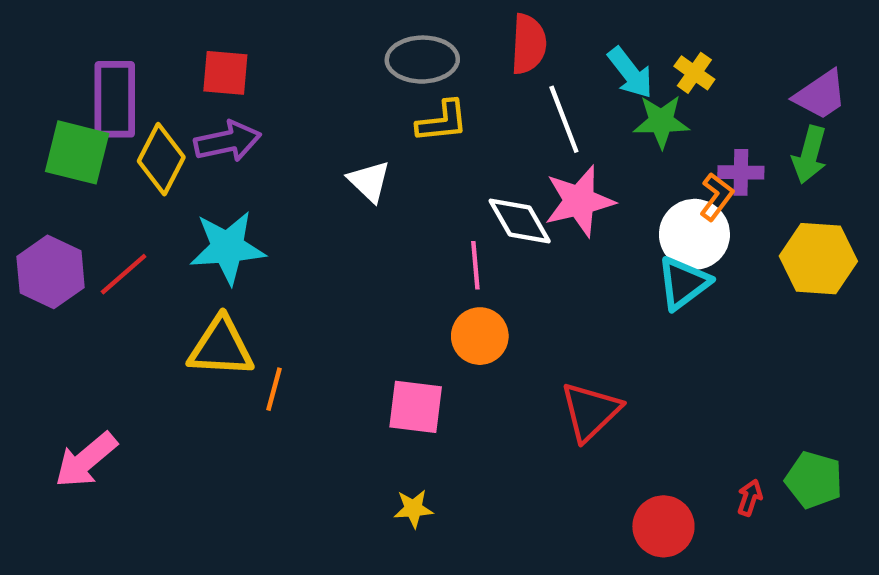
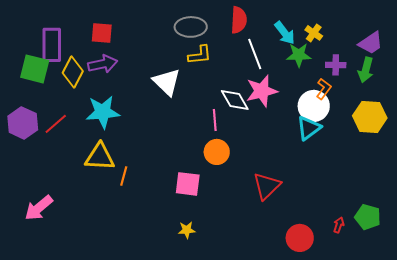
purple cross: (741, 172) -> (336, 65), moved
white triangle: (369, 181) -> (167, 82), size x1.4

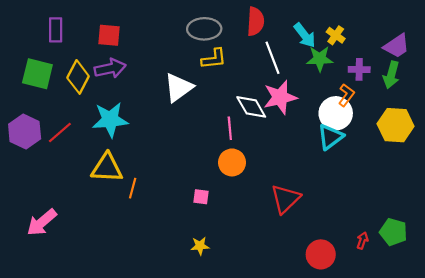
purple rectangle: (52, 45) -> (56, 30), moved, size x0.7
white triangle: (167, 82) -> (179, 88), turned 40
pink square: (188, 184) -> (201, 197), size x0.6

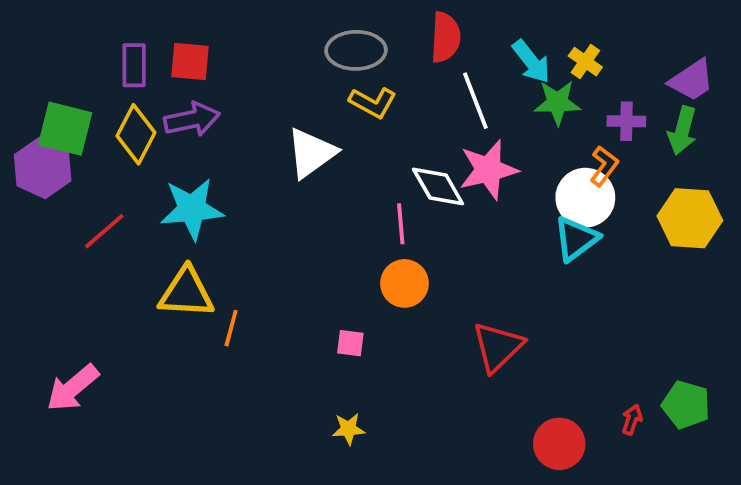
purple rectangle: (56, 30) -> (134, 65), moved
yellow L-shape: (214, 59) -> (373, 103), turned 35
purple hexagon: (25, 131) -> (43, 168), moved

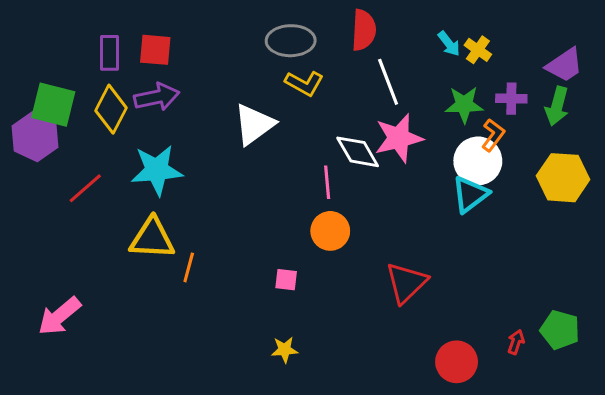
cyan arrow: (531, 62) -> (449, 44), moved, size x0.7
green star: (557, 103) -> (464, 105), moved

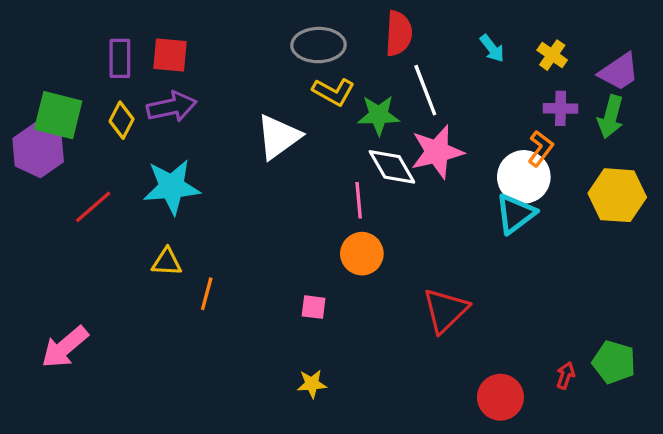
yellow cross: (478, 50) -> (552, 55), moved
green star: (464, 105) -> (379, 115), moved
yellow diamond: (111, 109) -> (122, 120), size x0.7
yellow triangle: (152, 239) -> (167, 262), size x0.6

